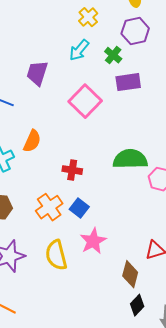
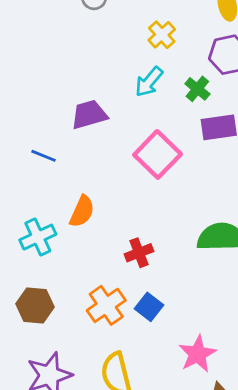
purple trapezoid: (37, 73) -> (89, 115), turned 56
red cross: (72, 170) -> (139, 253), turned -30
pink star: (93, 241) -> (197, 354), moved

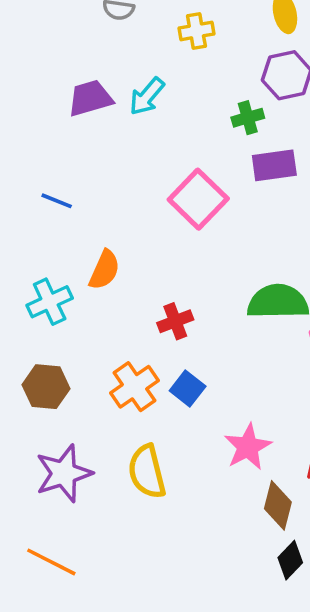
yellow cross: (162, 35) -> (196, 31), moved, turned 32
cyan arrow: (149, 82) -> (147, 96), moved
green cross: (197, 89) -> (248, 118), turned 35
purple trapezoid: (89, 115) -> (90, 98), moved

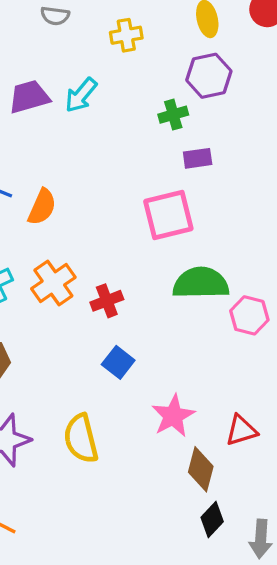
purple rectangle: (274, 165) -> (198, 158), size x0.7
pink square: (198, 199) -> (168, 215), moved, turned 32
orange semicircle: (104, 270) -> (42, 207), moved
orange cross: (135, 387) -> (53, 283), moved

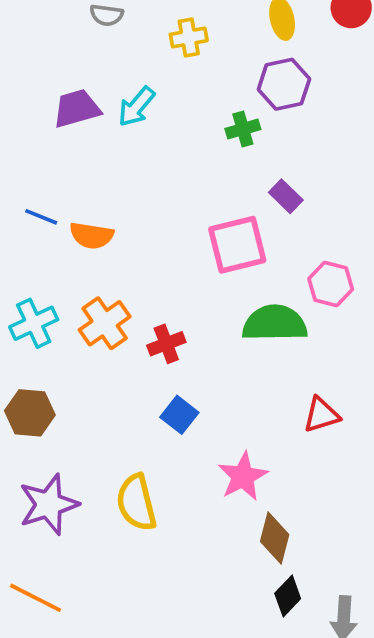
purple rectangle: (198, 158) -> (286, 196), moved, turned 52
orange semicircle: (42, 207) -> (92, 235), turned 75
pink hexagon: (249, 315) -> (331, 284), moved
red triangle: (241, 430) -> (321, 415), moved

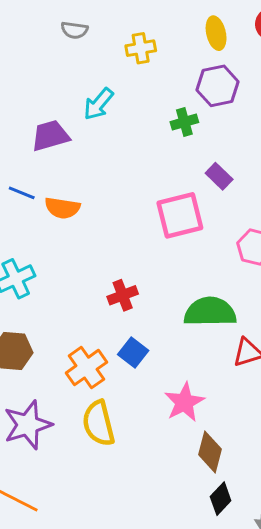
purple trapezoid: (77, 108) -> (50, 136), moved
orange cross: (105, 323) -> (86, 368), moved
green semicircle: (275, 323) -> (210, 312), moved

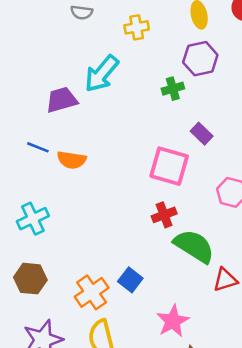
cyan arrow: (99, 104) -> (102, 74), size x1.4
pink square: (180, 215) -> (169, 166), turned 30
red cross: (123, 295) -> (164, 215), moved
green semicircle: (210, 312) -> (194, 246), turned 33

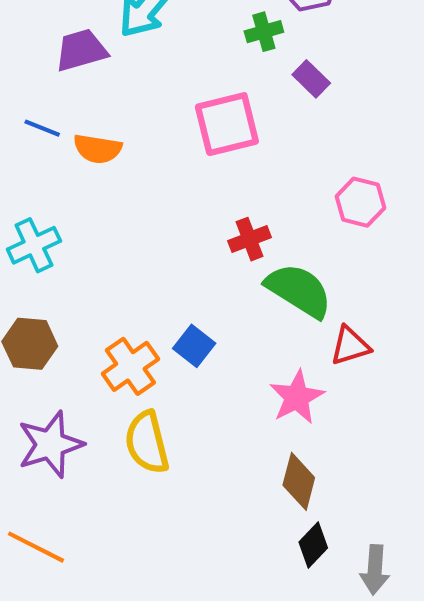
purple rectangle: (202, 134) -> (311, 79), moved
pink square: (169, 166) -> (227, 124), moved, turned -30
pink star: (173, 321) -> (297, 397), moved

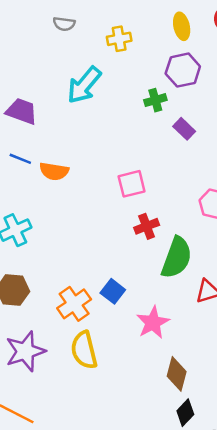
purple trapezoid: (81, 50) -> (22, 111), moved, turned 36
pink square: (227, 124) -> (132, 184), moved, size x0.7
green semicircle: (299, 290) -> (177, 258), turned 78
pink star: (297, 397) -> (153, 323), moved

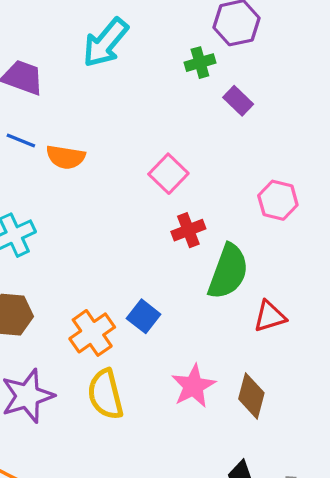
pink square: (132, 184) -> (168, 174), turned -32
pink star: (153, 323) -> (193, 386), moved
brown diamond: (177, 374) -> (251, 396), moved

